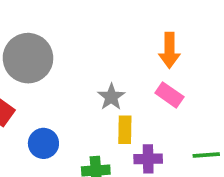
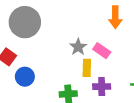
pink rectangle: (169, 95) -> (102, 51), moved
blue circle: (43, 143) -> (25, 77), moved

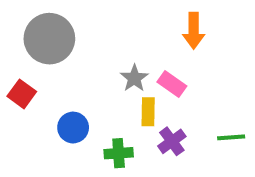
blue circle: (25, 77) -> (73, 128), moved
purple cross: (102, 87) -> (172, 141), turned -35

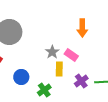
purple cross: (172, 141) -> (81, 81), moved
green cross: (119, 153) -> (44, 90), turned -32

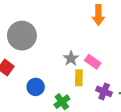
orange arrow: (82, 28) -> (98, 15), moved
purple cross: (81, 81) -> (104, 91), turned -32

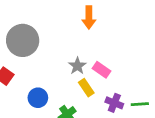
orange arrow: (98, 15) -> (89, 17), moved
yellow rectangle: (79, 78) -> (86, 88), turned -35

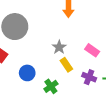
pink rectangle: (102, 70) -> (92, 50), moved

